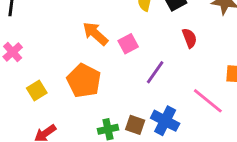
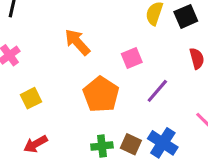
orange arrow: (95, 34) -> (77, 42), moved
orange pentagon: (84, 81) -> (101, 94), moved

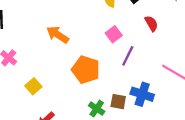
pink square: (132, 58) -> (114, 34), moved
green cross: (102, 146) -> (97, 109), turned -35

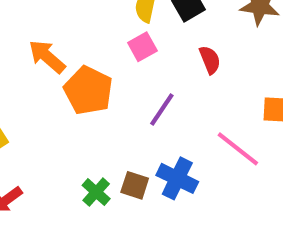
pink square: (114, 34) -> (142, 47), moved
orange pentagon: (86, 70) -> (88, 90), moved

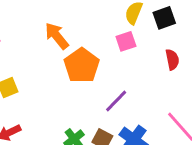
purple line: (162, 110) -> (116, 101), moved

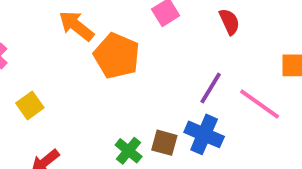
purple line: (116, 101) -> (211, 88), moved

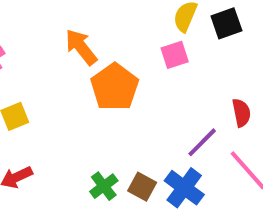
red semicircle: (229, 22) -> (241, 113), moved

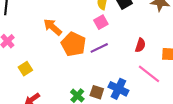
red semicircle: (241, 113) -> (140, 45), turned 40
purple line: (202, 142) -> (99, 48), moved, turned 30

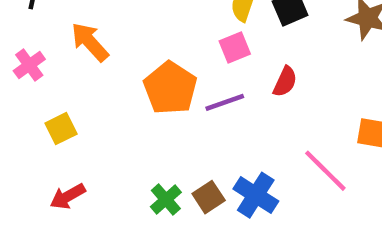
orange arrow: (53, 27) -> (90, 42), moved
red semicircle: (140, 45) -> (285, 82), moved
brown square: (97, 92) -> (209, 197), turned 32

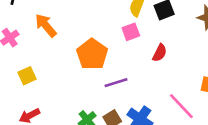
purple line: (225, 102) -> (116, 83), moved

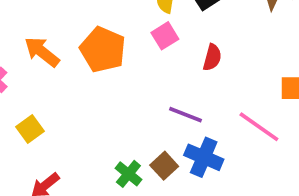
orange pentagon: (92, 54) -> (103, 50), moved
purple line: (116, 83) -> (186, 115), moved, turned 50

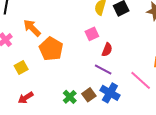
pink square: (165, 36) -> (92, 34), moved
orange pentagon: (103, 50) -> (51, 49), moved
red semicircle: (212, 57) -> (107, 50), moved

